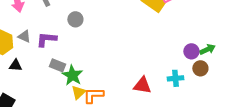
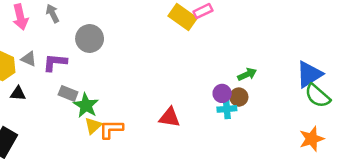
gray circle: (75, 19) -> (90, 39), size x1.5
purple circle: (191, 51) -> (222, 93), moved
cyan cross: (175, 78) -> (227, 109), moved

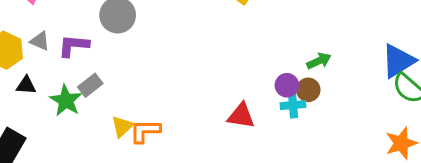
gray rectangle: (68, 93) -> (90, 85), turned -60
green star: (86, 105) -> (66, 101), moved
red triangle: (170, 117) -> (241, 116), moved

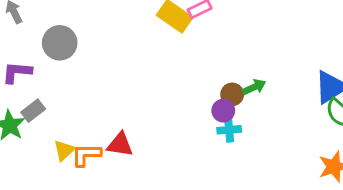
brown circle: (308, 90) -> (232, 94), moved
red triangle: (241, 116) -> (120, 145), moved

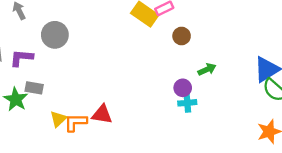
brown circle: (232, 94) -> (182, 36), moved
gray rectangle: (33, 111) -> (34, 88), turned 48

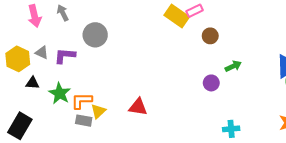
gray rectangle: (34, 88) -> (84, 121), moved
cyan cross: (187, 103) -> (231, 129), moved
orange L-shape: (76, 122) -> (82, 101), moved

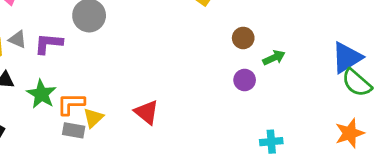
brown circle: (210, 36) -> (243, 38), moved
red triangle: (138, 107) -> (147, 112), turned 30

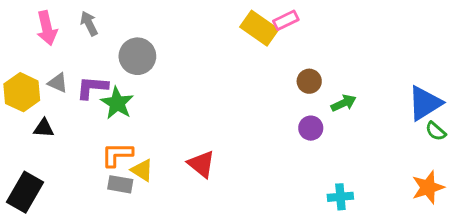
green semicircle: (357, 83) -> (436, 131), size x0.6
green star: (41, 94) -> (117, 103), moved
yellow triangle: (93, 118) -> (142, 170), turned -45

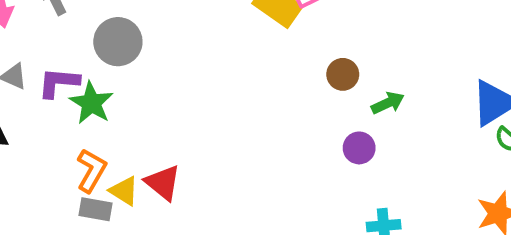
purple circle: (311, 128) -> (359, 148), moved
orange L-shape: (117, 155) -> (91, 170), turned 120
red triangle: (201, 164) -> (163, 183), moved

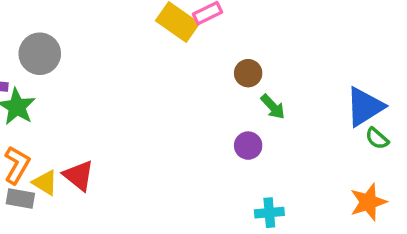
brown circle: (343, 74) -> (248, 73), moved
green arrow: (388, 103) -> (273, 107), turned 72

